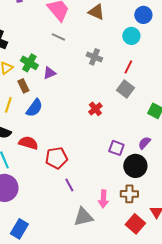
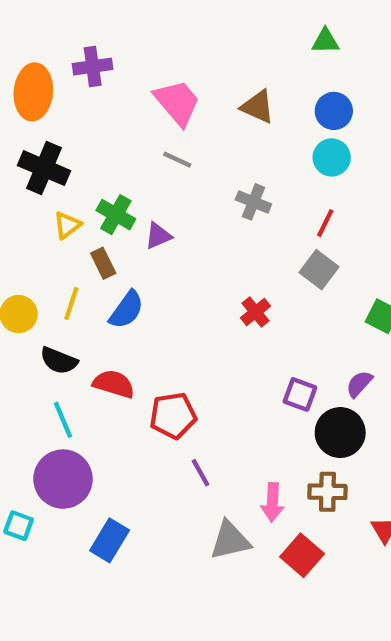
blue circle: (143, 15) -> (334, 111), moved
red square: (135, 224) -> (302, 555), moved
blue rectangle: (19, 229) -> (110, 540), moved

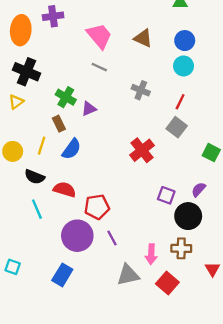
yellow triangle: (67, 225) -> (16, 102), moved
red cross: (256, 312) -> (142, 150), size x1.5
purple circle: (63, 479) -> (77, 236), moved

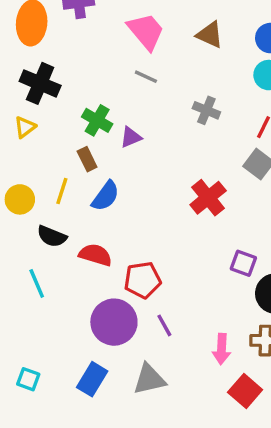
cyan line: (37, 209) -> (37, 283), moved
cyan square: (13, 267) -> (28, 379), moved
gray triangle: (128, 275) -> (149, 379), moved

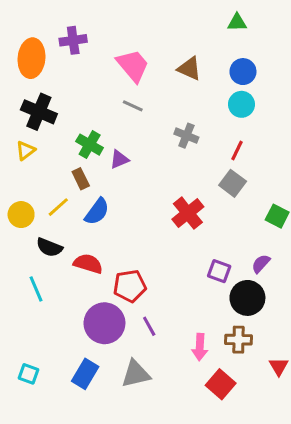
yellow line: (62, 191) -> (58, 207), turned 30

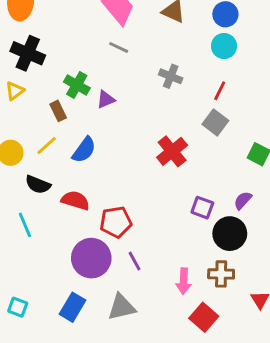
brown rectangle: (81, 179) -> (58, 111), moved

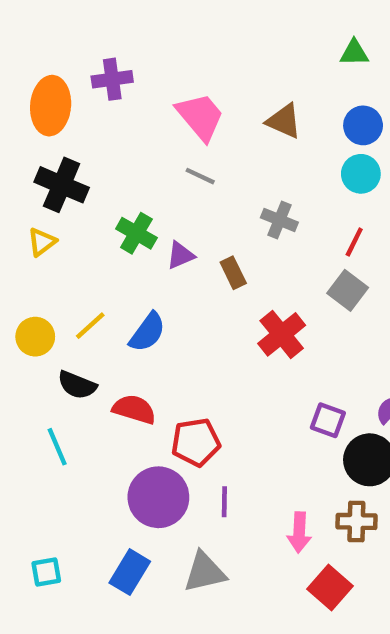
brown rectangle: (58, 111) -> (233, 273), moved
purple line: (135, 261) -> (224, 502), turned 30
cyan square: (18, 307) -> (46, 572), turned -30

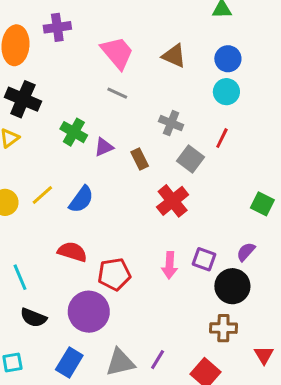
gray square: (348, 290) -> (191, 159), moved
black semicircle: (77, 385) -> (33, 318), moved
purple line: (224, 502) -> (158, 360), moved, turned 30
pink arrow: (299, 532) -> (170, 265), moved

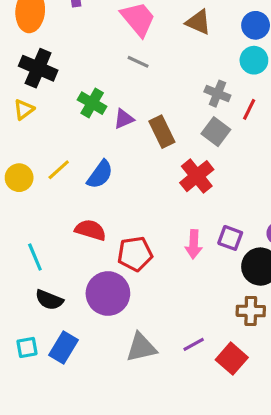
gray cross: (171, 123) -> (217, 94), moved
brown rectangle: (140, 159) -> (162, 132), size x1.4
purple line: (158, 360) -> (194, 344), moved, turned 30
blue rectangle: (69, 362) -> (63, 347), moved

